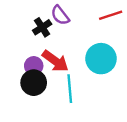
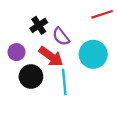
purple semicircle: (60, 15) -> (61, 37), moved
purple circle: (34, 66) -> (16, 52), moved

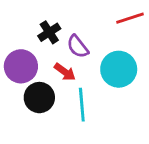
purple circle: (16, 52) -> (21, 66), size x1.5
red arrow: (51, 56) -> (65, 72), size x0.7

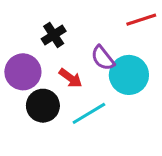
purple semicircle: (78, 46) -> (103, 58), moved
cyan line: (82, 105) -> (89, 113), turned 64

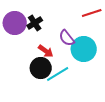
purple circle: (23, 72) -> (15, 23), moved
black circle: (43, 106) -> (41, 68), moved

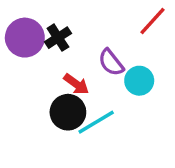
red line: (92, 13) -> (152, 21), turned -30
cyan circle: (84, 49) -> (139, 81), size x0.7

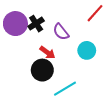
purple semicircle: (111, 62) -> (61, 32), moved
cyan line: (96, 122) -> (65, 89), moved

